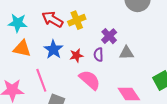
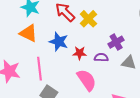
yellow cross: (77, 20) -> (88, 19), turned -36
blue star: (53, 49) -> (59, 42), turned -30
purple semicircle: (98, 55) -> (101, 57), turned 80

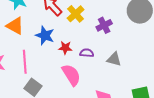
purple cross: (116, 42) -> (104, 25), moved

